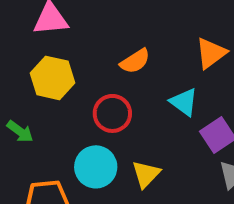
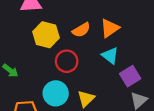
orange triangle: (211, 53) -> (110, 28), moved
yellow hexagon: (52, 78) -> (46, 35), moved

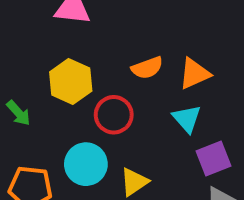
yellow hexagon: (46, 35) -> (71, 81), moved

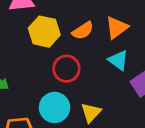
yellow hexagon: (71, 81) -> (44, 32), moved

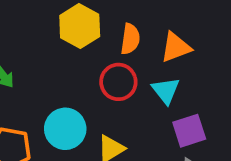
orange semicircle: (83, 31) -> (130, 39), turned -65
red circle: (66, 69) -> (118, 82), moved

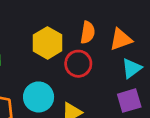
yellow hexagon: (80, 26) -> (47, 43), moved
cyan triangle: (166, 91) -> (132, 68), moved, turned 30

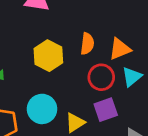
red circle: (78, 64) -> (101, 77), moved
purple square: (129, 101) -> (106, 110), moved

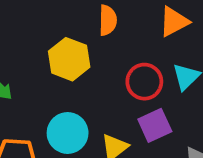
orange semicircle: (87, 44) -> (108, 20), moved
orange triangle: (120, 49) -> (174, 22), moved

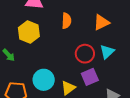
yellow hexagon: (69, 59) -> (29, 32), moved

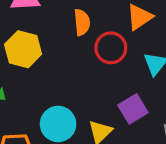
red circle: (85, 54) -> (111, 48), moved

